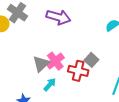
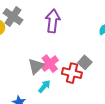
purple arrow: (58, 17) -> (53, 21), turned -100

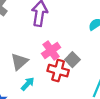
pink cross: (50, 64) -> (51, 50), moved

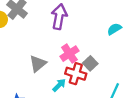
cyan arrow: (28, 84) -> (59, 85), moved

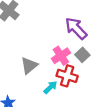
purple arrow: (59, 17) -> (76, 28), moved, turned -55
gray square: (90, 63) -> (82, 55), moved

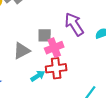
gray square: (82, 55) -> (45, 35), moved, turned 32
red cross: (67, 76) -> (56, 68), turned -36

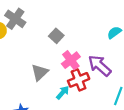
purple arrow: (74, 24) -> (100, 66), moved
gray square: (45, 35) -> (56, 36), moved, turned -32

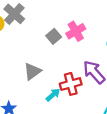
pink cross: (71, 60) -> (76, 31), moved

